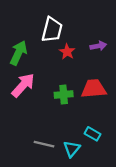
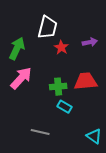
cyan rectangle: (93, 134) -> (64, 107), moved
cyan triangle: (72, 149) -> (94, 136), moved, turned -35

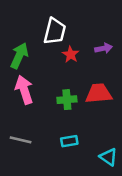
pink arrow: (21, 78) -> (24, 90), turned -60
cyan rectangle: (64, 107) -> (69, 141), moved, turned -40
gray line: (40, 132) -> (21, 140), moved

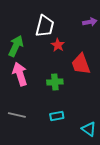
purple arrow: (104, 48) -> (90, 22), moved
red trapezoid: (99, 93) -> (81, 64), moved, turned -105

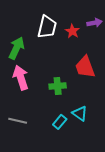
red star: (58, 45) -> (72, 31), moved
cyan rectangle: (57, 116) -> (60, 122), turned -40
cyan triangle: (89, 129) -> (80, 113), moved

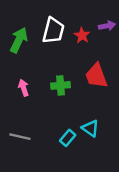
green arrow: (16, 48) -> (19, 40), moved
pink arrow: (21, 78) -> (24, 88), size x0.6
green cross: (58, 86) -> (61, 85), moved

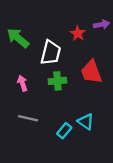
white trapezoid: (53, 31) -> (51, 53), moved
green arrow: (19, 40) -> (18, 38), turned -75
gray line: (20, 137) -> (28, 118), moved

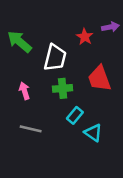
cyan rectangle: (64, 131) -> (75, 115), moved

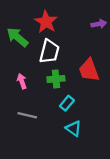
red star: (85, 37) -> (46, 22), moved, size x1.5
cyan triangle: (93, 133) -> (74, 128), moved

